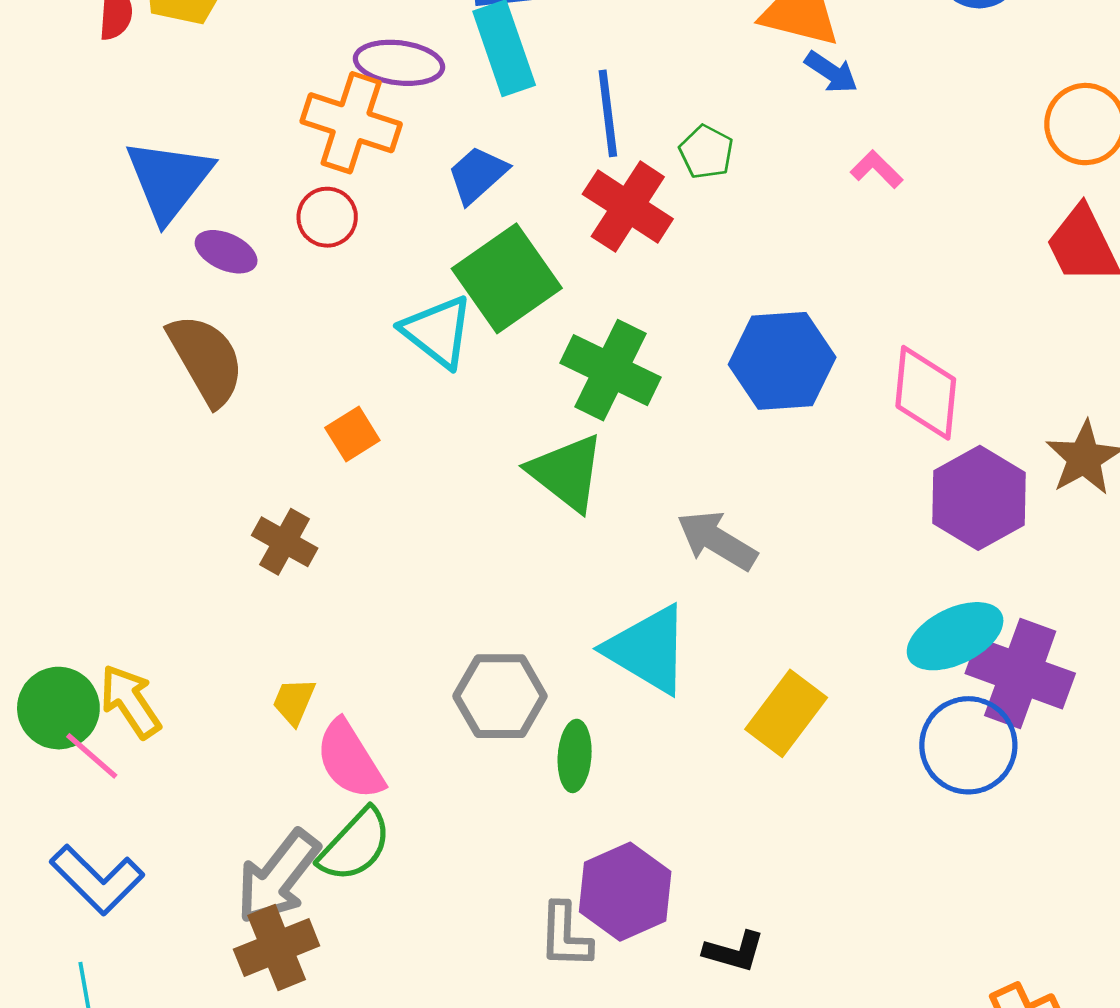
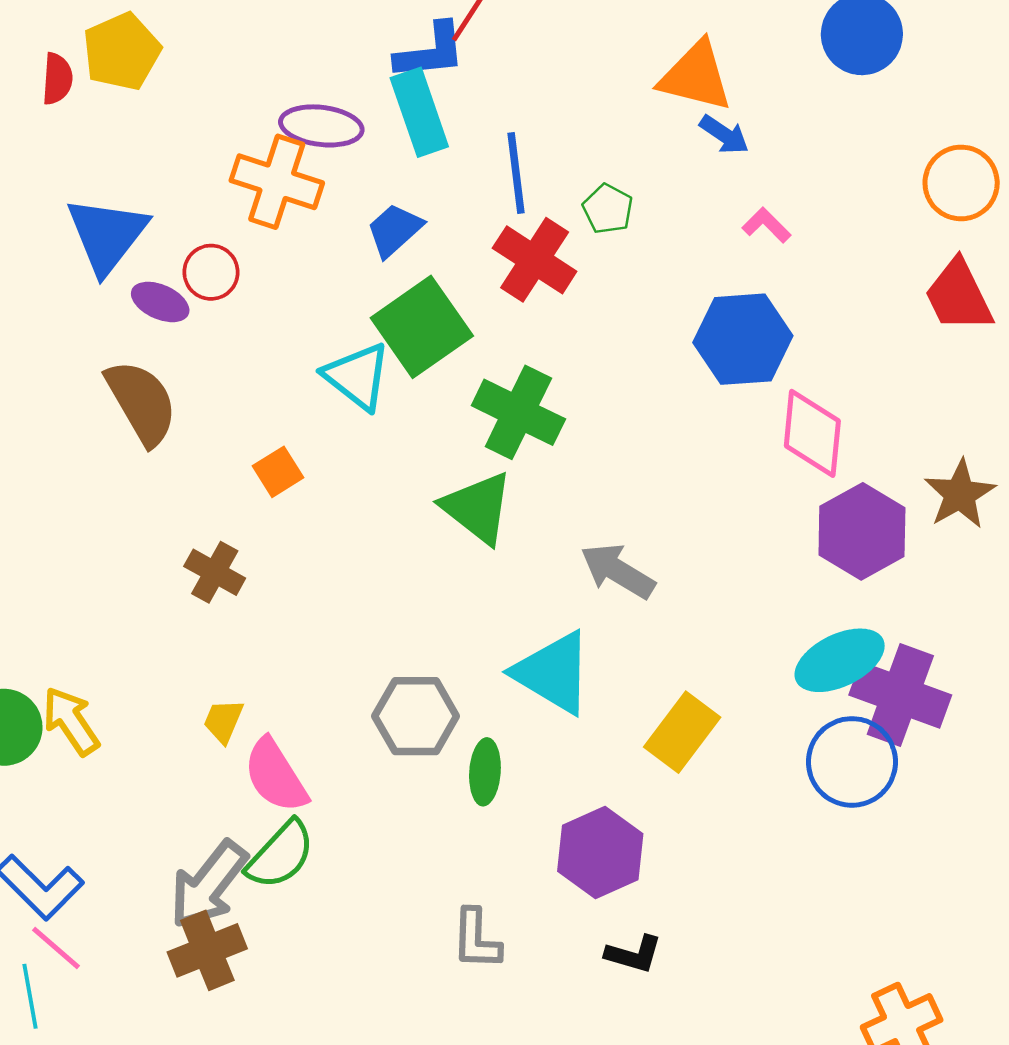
red circle: (327, 217) -> (211, 272), moved
blue hexagon: (782, 361) -> (743, 339), moved
pink line: (92, 756) -> (56, 948), moved
purple hexagon: (625, 892) -> (600, 852), moved

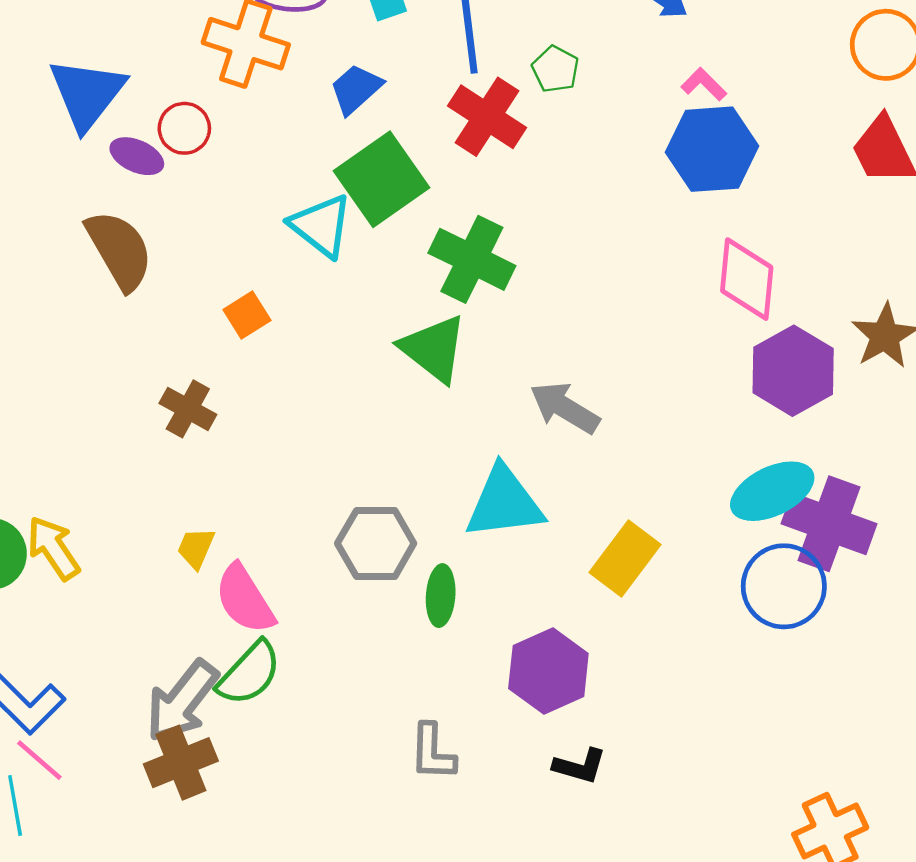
blue hexagon: (743, 339) -> (712, 149), moved
cyan triangle: (553, 673) -> (504, 503), turned -38

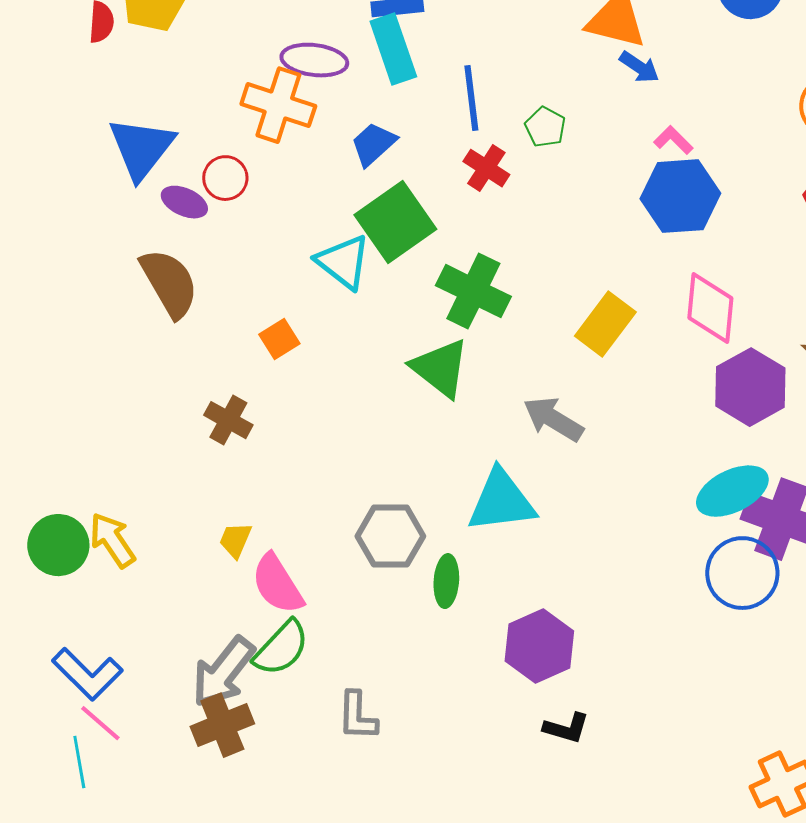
red cross: (487, 117) -> (486, 168), size x0.7
yellow rectangle: (625, 558) -> (605, 324), moved
gray L-shape: (432, 752) -> (357, 716), moved

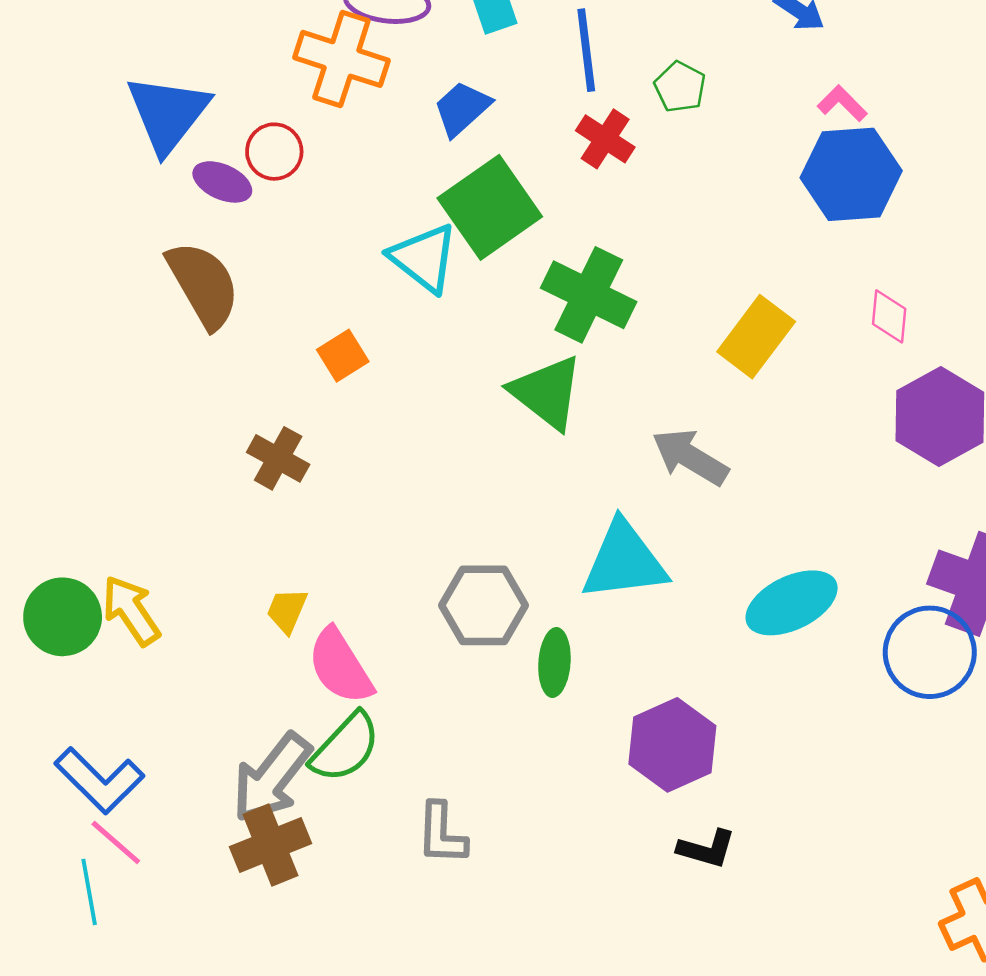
pink diamond: (710, 308) -> (889, 316), size x0.6
cyan ellipse: (732, 491) -> (792, 603), moved

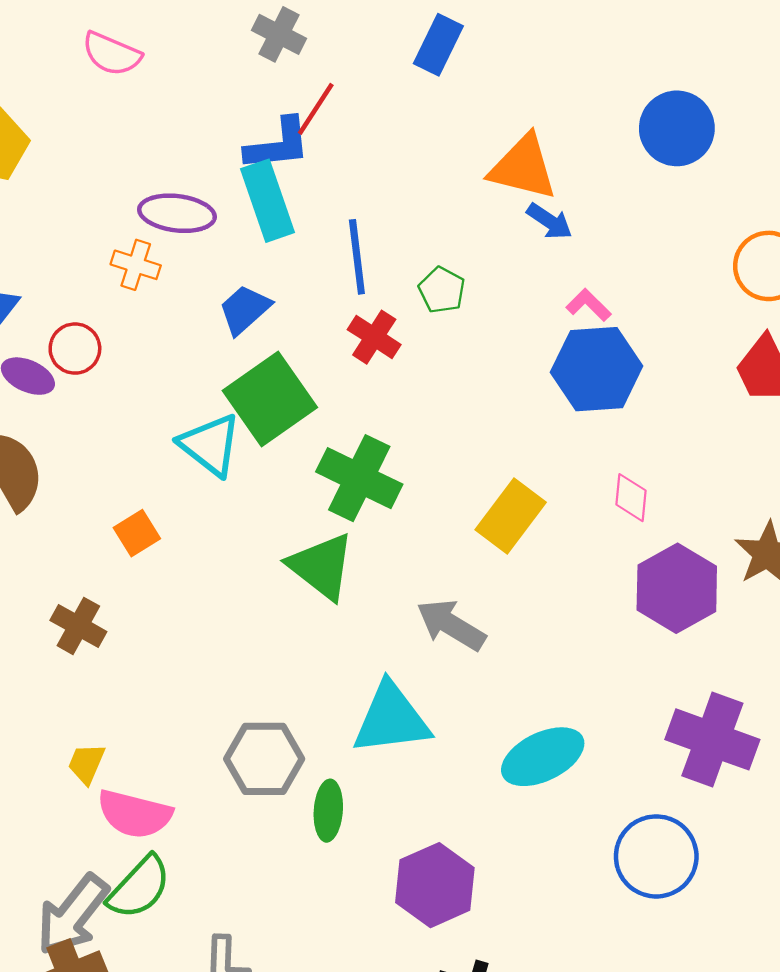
orange cross: (341, 59) -> (136, 265), size x0.6
blue circle: (930, 652) -> (656, 856), moved
pink semicircle: (340, 666) -> (135, 814), turned -44

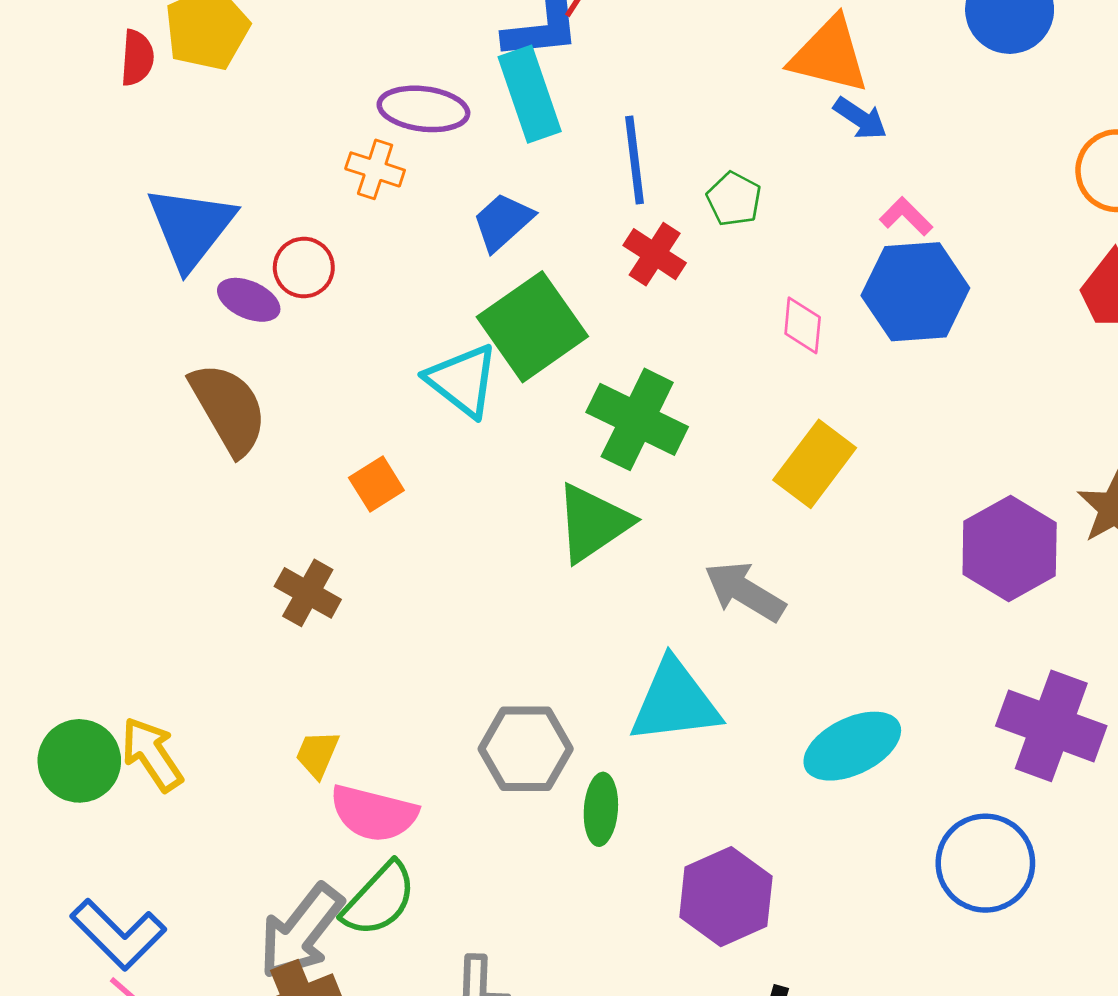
pink diamond: (631, 498) -> (803, 325), moved
green triangle: (321, 566) -> (593, 523), turned 48

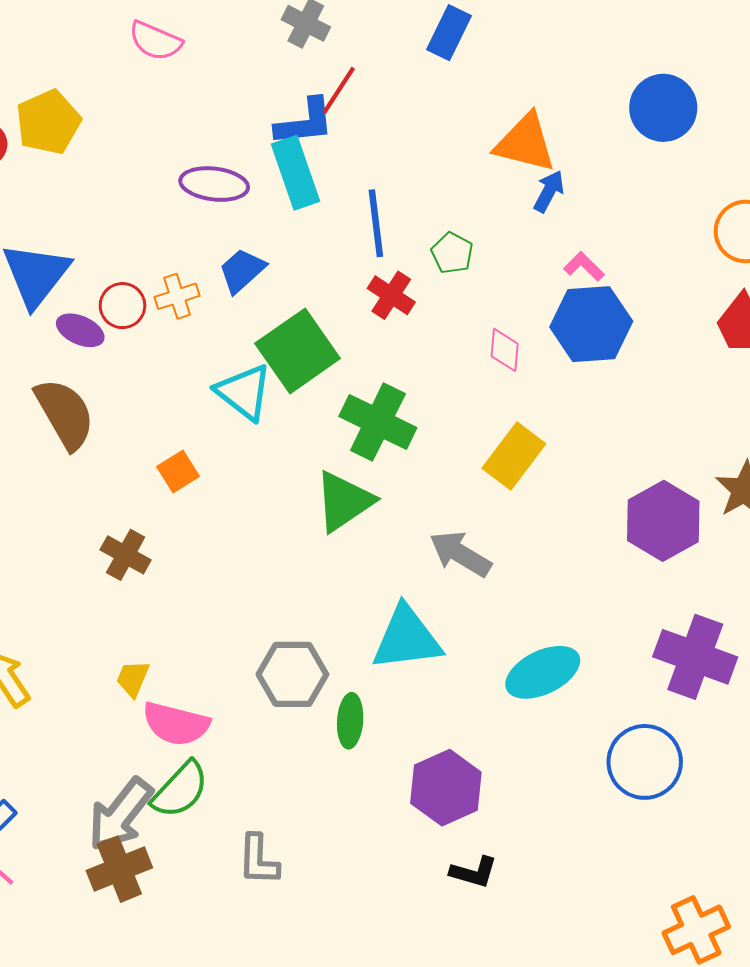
blue arrow: (860, 118) -> (549, 191), turned -96
orange cross: (375, 169) -> (177, 296), moved, turned -36
blue trapezoid: (503, 222) -> (242, 271), moved

